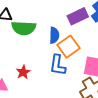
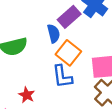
blue semicircle: (54, 35) -> (54, 33), moved

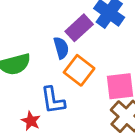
blue L-shape: (62, 77) -> (53, 100), moved

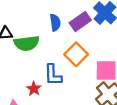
blue semicircle: (61, 48) -> (55, 23), moved

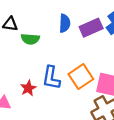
green semicircle: (27, 43) -> (30, 39), size x0.7
orange square: (76, 54) -> (81, 77), moved

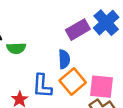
blue semicircle: (65, 23) -> (64, 59), moved

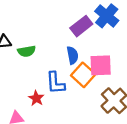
pink square: (102, 87) -> (101, 65), moved

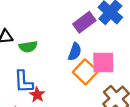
blue semicircle: (72, 55) -> (75, 52), turned 30
blue L-shape: (55, 83) -> (24, 82), moved

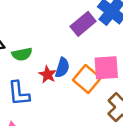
blue semicircle: (75, 52) -> (62, 68), moved
red star: (37, 95) -> (48, 74), moved

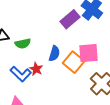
red star: (48, 74) -> (36, 69), moved
blue L-shape: (19, 93) -> (21, 74), turned -40

